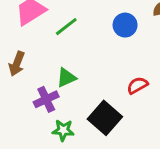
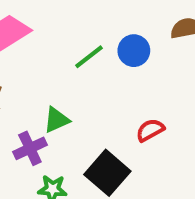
green line: (66, 27) -> (89, 57), moved

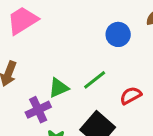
green line: (89, 57) -> (95, 80), moved

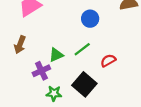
blue circle: (118, 34) -> (90, 19), moved

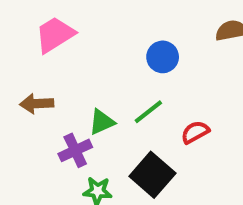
brown arrow: (20, 45) -> (37, 104), turned 66

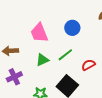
pink trapezoid: (55, 35) -> (39, 33), moved, turned -80
purple cross: (75, 150) -> (14, 77), moved

